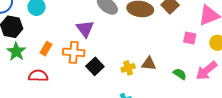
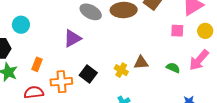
purple triangle: (85, 29) -> (72, 38), turned 48
orange cross: (74, 52) -> (61, 82), moved
yellow cross: (128, 68) -> (121, 70), turned -32

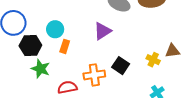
cyan circle: (21, 25) -> (55, 29), moved
orange rectangle: (37, 64) -> (65, 46), moved

